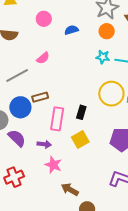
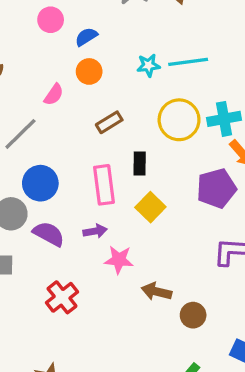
pink circle: (44, 19) -> (51, 20), moved
orange circle: (107, 31) -> (89, 71), moved
brown rectangle: (40, 97) -> (109, 122), moved

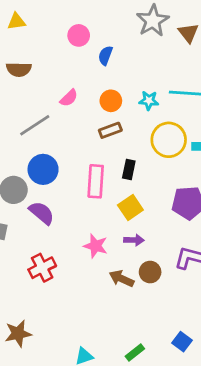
blue semicircle: (86, 37) -> (105, 55), turned -48
cyan star: (148, 65) -> (149, 101), moved
orange circle: (89, 71) -> (111, 101), moved
purple arrow: (95, 231) -> (134, 240), moved
brown circle: (193, 315) -> (150, 272), moved

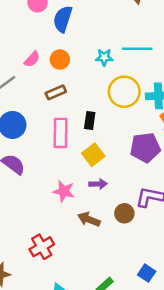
blue semicircle: (105, 55) -> (63, 19), size x1.5
orange circle: (111, 101) -> (60, 59), moved
brown rectangle: (110, 130) -> (56, 92), moved
red cross: (42, 268) -> (42, 247), moved
brown circle: (150, 272) -> (124, 213), moved

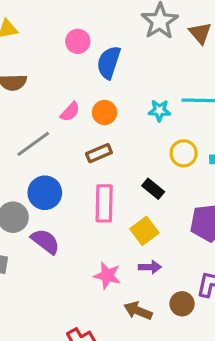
yellow circle: (124, 92) -> (184, 153), size x0.7
black rectangle: (90, 121) -> (153, 189), moved, turned -60

